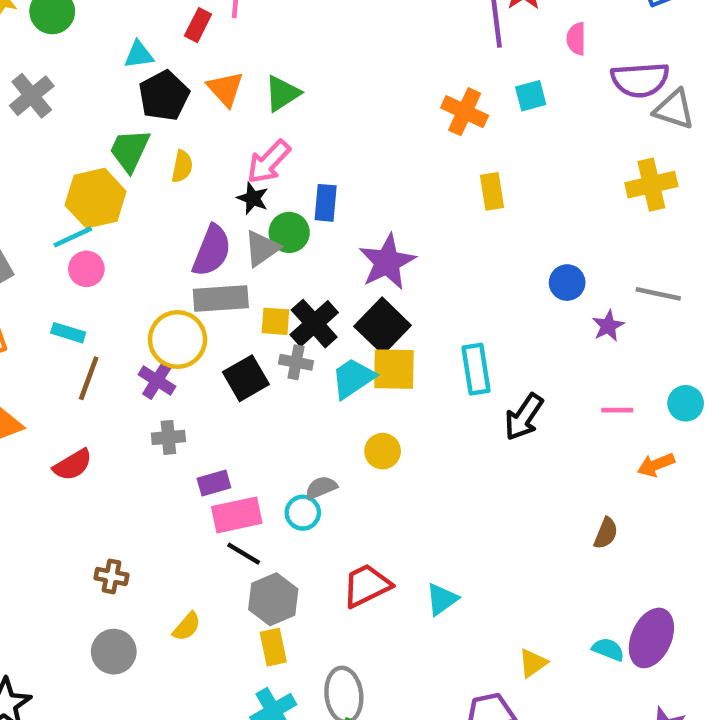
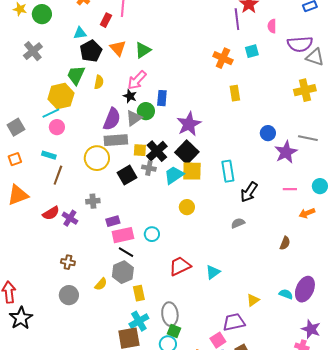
purple star: (608, 326) -> (286, 152), size x1.6
purple cross: (157, 381) -> (70, 218), moved
gray semicircle: (321, 488) -> (238, 223), moved
gray hexagon: (273, 599) -> (123, 272), moved

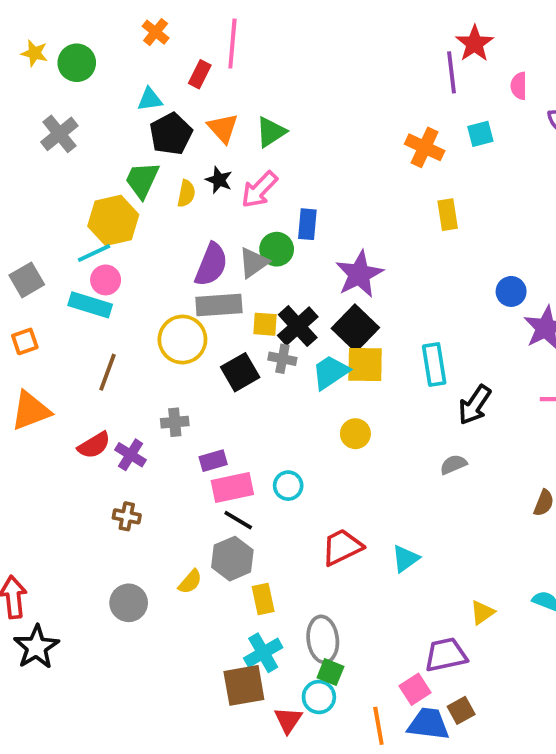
black star: (130, 96) -> (219, 180), moved
cyan rectangle: (49, 155) -> (90, 305), moved, size x1.5
brown cross: (68, 262) -> (127, 516), moved

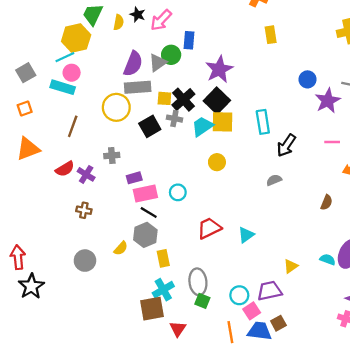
cyan circle: (319, 697) -> (239, 295), moved

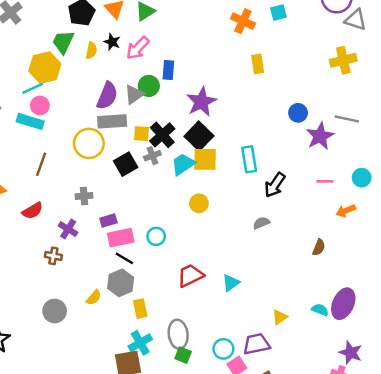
gray cross: (174, 119) -> (152, 156), turned -32
purple cross: (86, 174) -> (68, 229), moved

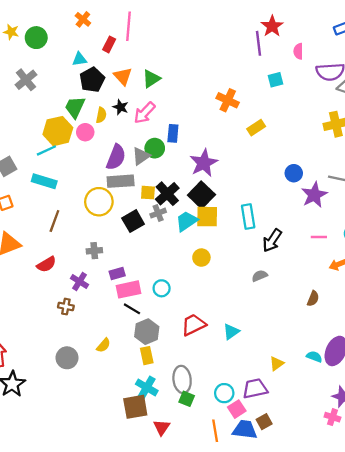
orange cross: (243, 21) -> (228, 100), moved
yellow rectangle: (258, 64) -> (256, 128), turned 66
pink circle: (40, 105) -> (85, 132), moved
gray hexagon: (121, 283) -> (147, 332), moved
cyan cross: (140, 343) -> (147, 387), turned -30

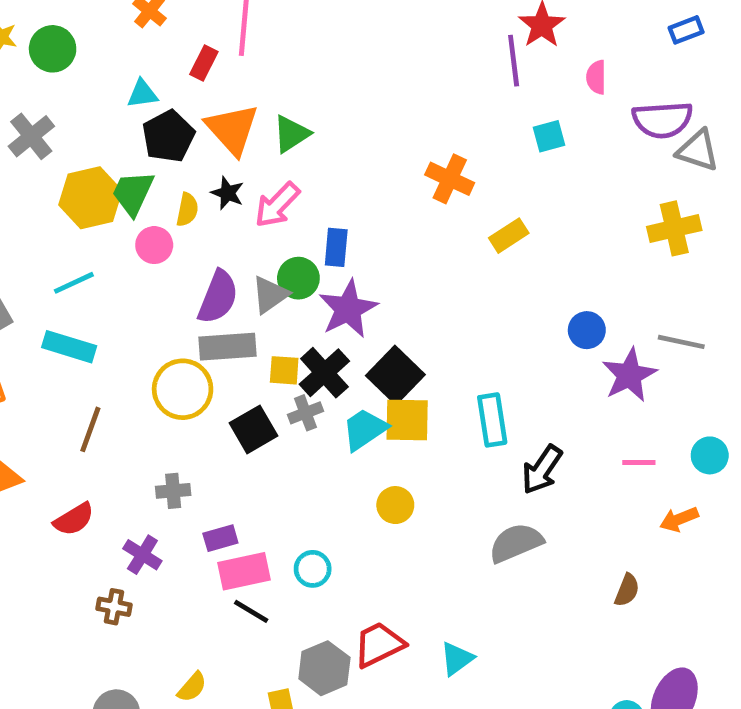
orange triangle: (123, 76) -> (232, 129), size x1.4
yellow hexagon: (58, 131) -> (90, 198), moved
purple star: (204, 163) -> (348, 309), moved
gray semicircle: (260, 276) -> (516, 543), size x1.6
gray hexagon: (147, 332) -> (324, 668), moved

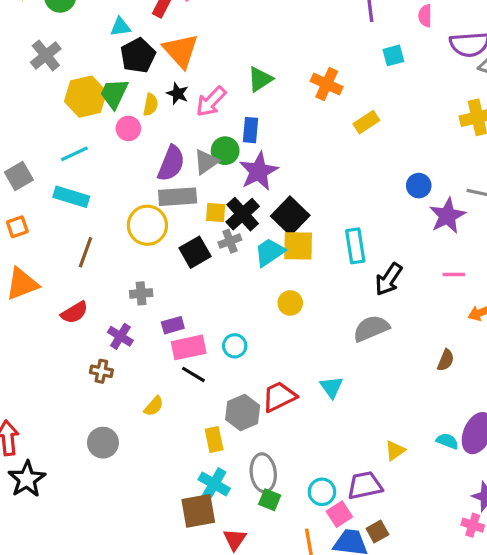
green triangle: (291, 134) -> (260, 79), moved
cyan triangle: (457, 659) -> (331, 387), moved, turned -30
yellow semicircle: (192, 687) -> (154, 406), moved

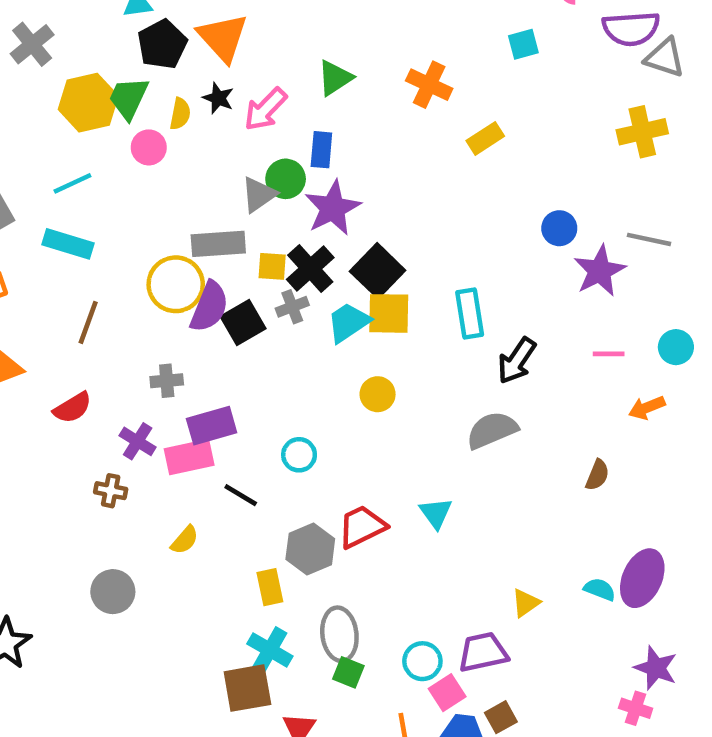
purple semicircle: (171, 163) -> (209, 307), moved
purple rectangle: (173, 325) -> (212, 426), size x1.5
pink rectangle: (189, 347) -> (189, 457), moved

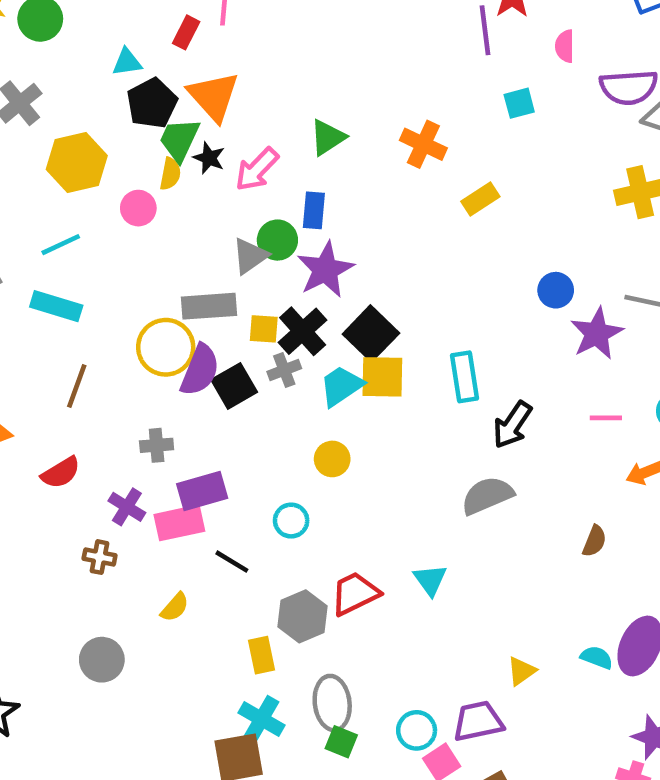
green trapezoid: (129, 98) -> (179, 140), moved
yellow circle: (378, 394) -> (332, 459), moved

